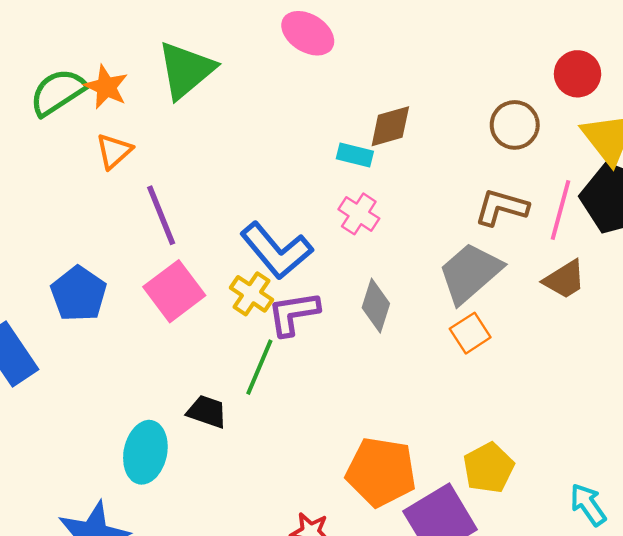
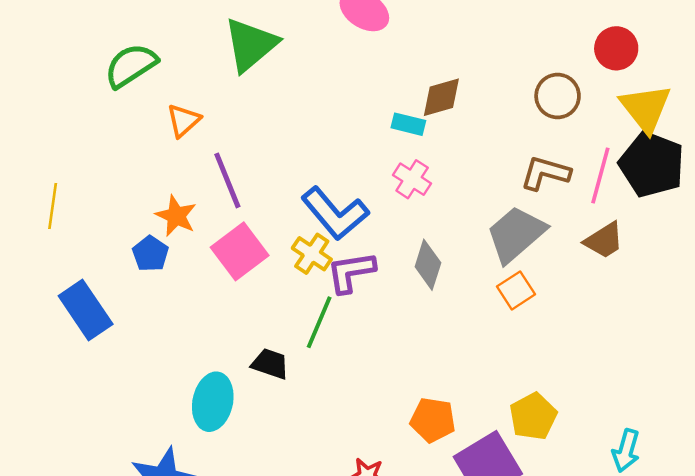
orange star: (106, 87) -> (176, 216), moved
blue pentagon: (79, 294) -> (150, 254), size x0.7
orange pentagon: (381, 472) -> (433, 420), size x0.7
cyan arrow: (588, 505) -> (626, 451), turned -129

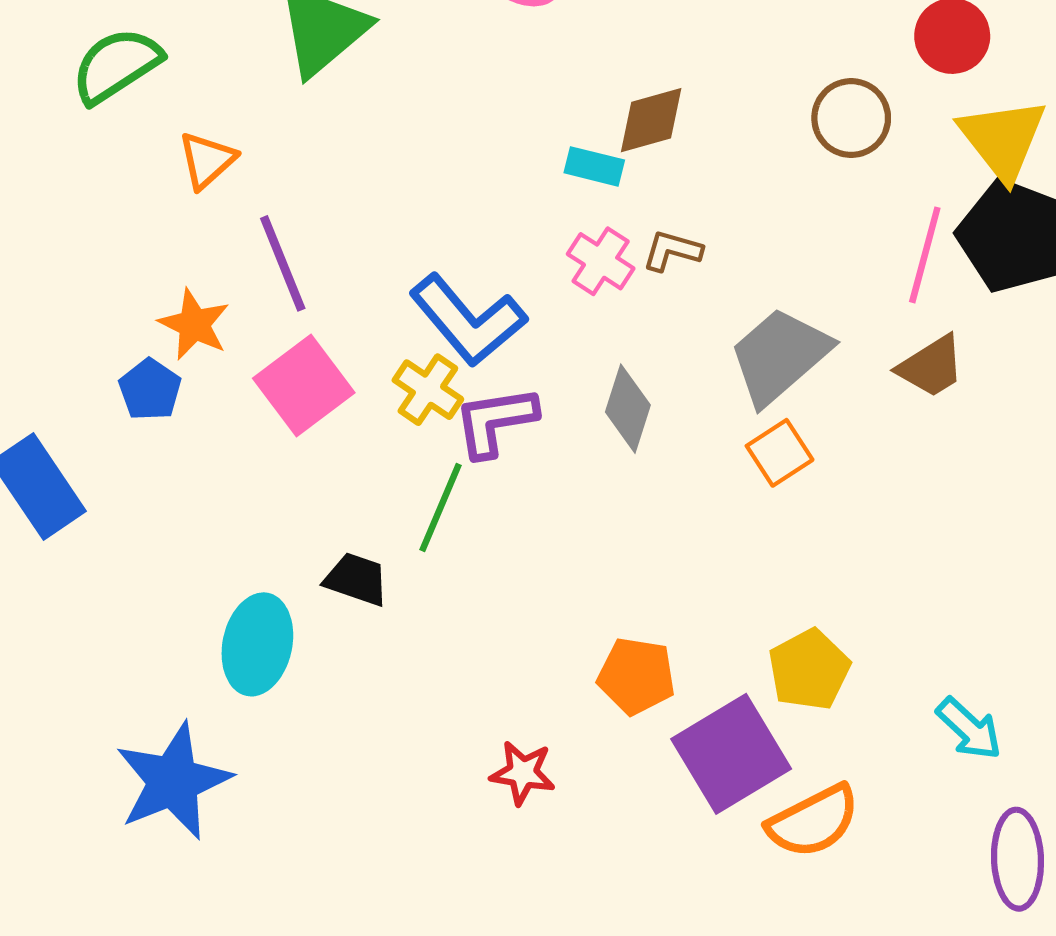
brown L-shape: (545, 173) -> (672, 251), moved, size x0.7
cyan arrow: (626, 451) -> (969, 729), turned -63

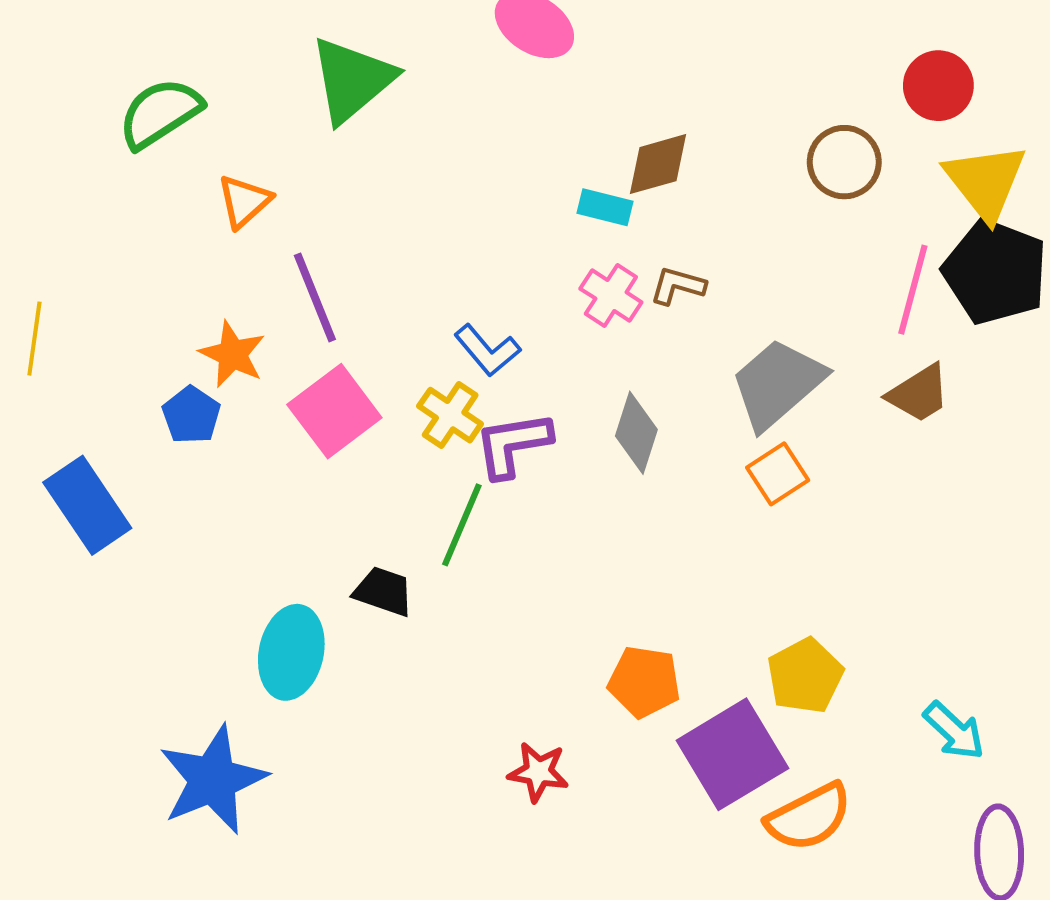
blue L-shape: (468, 320) -> (487, 350), size x0.6

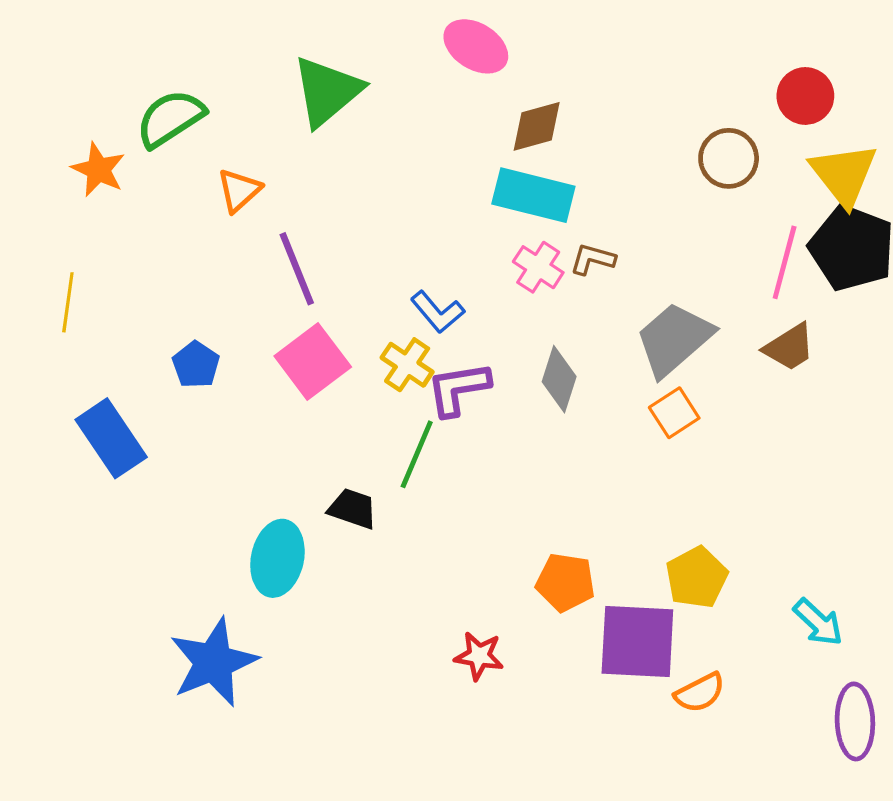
brown diamond: (658, 164) -> (537, 126), moved
cyan rectangle: (605, 207) -> (533, 195), size x1.8
orange star: (232, 354) -> (98, 170), moved
purple square: (732, 754) -> (637, 641), turned 34
orange semicircle: (809, 817) -> (700, 693), size x0.7

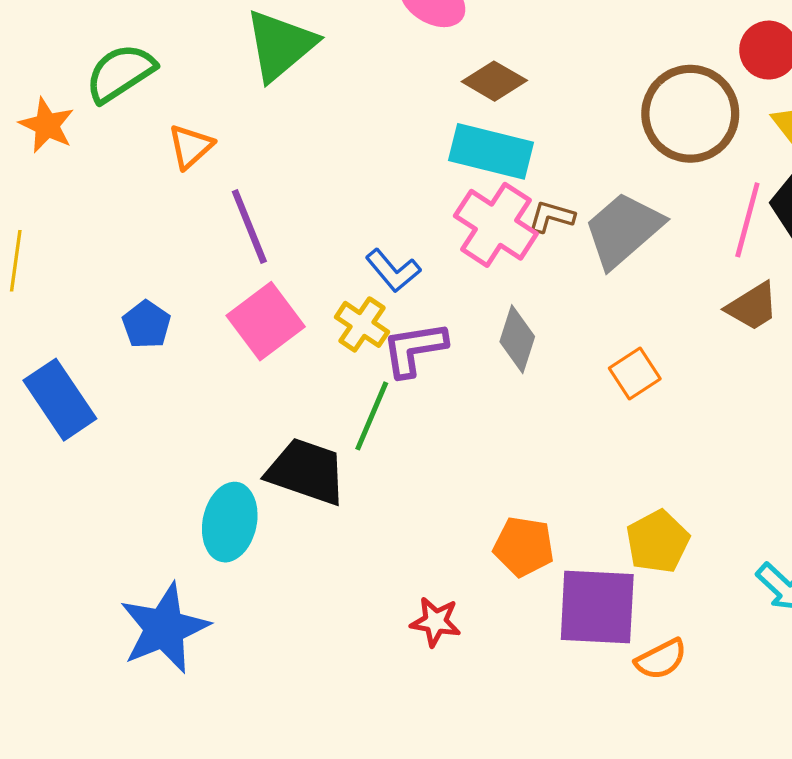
brown diamond: (537, 126) -> (494, 81), turned 46
brown circle: (729, 158) -> (690, 114), size x1.6
pink cross: (538, 267) -> (496, 225), size x1.6
gray trapezoid: (674, 339) -> (623, 230), moved
black trapezoid: (353, 509) -> (306, 471), size x1.6

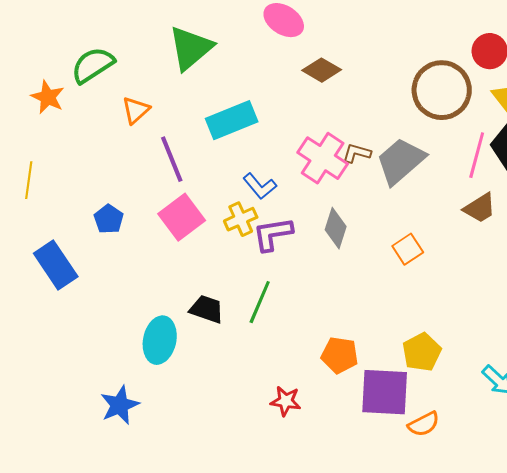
cyan rectangle: (491, 151) -> (232, 120), moved, turned -36
yellow cross: (362, 324) -> (241, 219), turned 32
green line: (372, 416) -> (260, 302), moved
black trapezoid: (306, 471) -> (207, 309), size x0.7
blue star: (164, 628) -> (120, 405), size x0.7

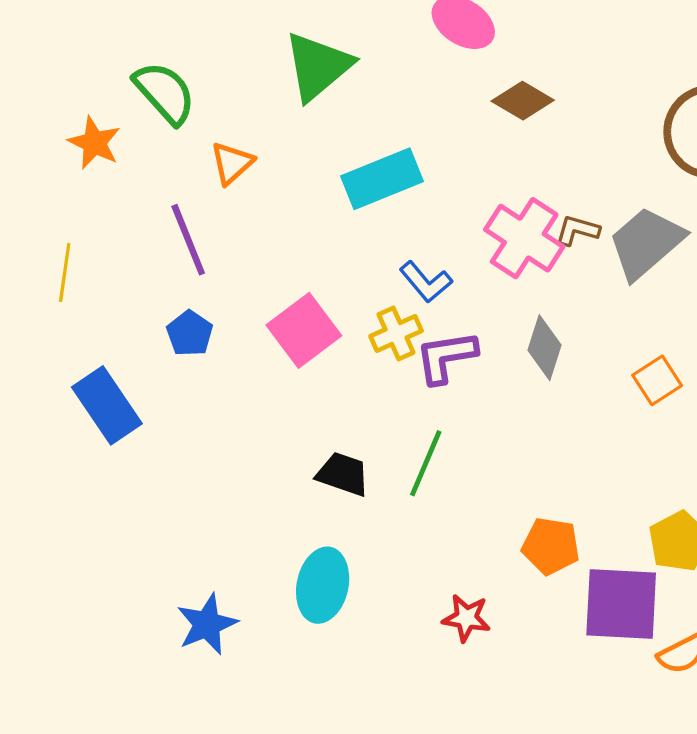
green semicircle: (93, 65) -> (165, 93), turned 81
purple line: (172, 159) -> (188, 240), moved
cyan ellipse: (160, 340) -> (323, 585), moved

